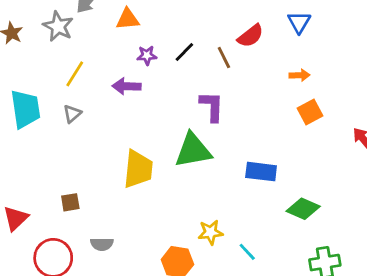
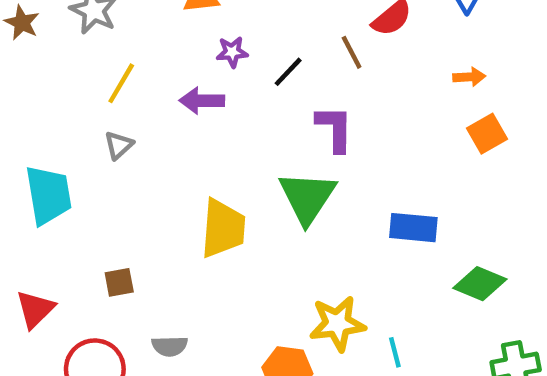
black line: (184, 52) -> (288, 72), moved
cyan trapezoid: (25, 109) -> (48, 195), moved
green triangle: (193, 150) -> (307, 197), turned -45
yellow star: (211, 232) -> (337, 324), size x1.4
cyan line: (247, 252) -> (395, 352), turned 30

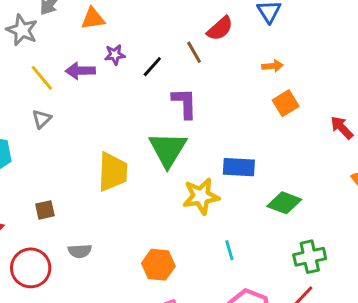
yellow line: (121, 83) -> (42, 78), turned -68
purple arrow: (202, 101) -> (80, 71), moved
yellow star: (337, 324) -> (201, 196), moved

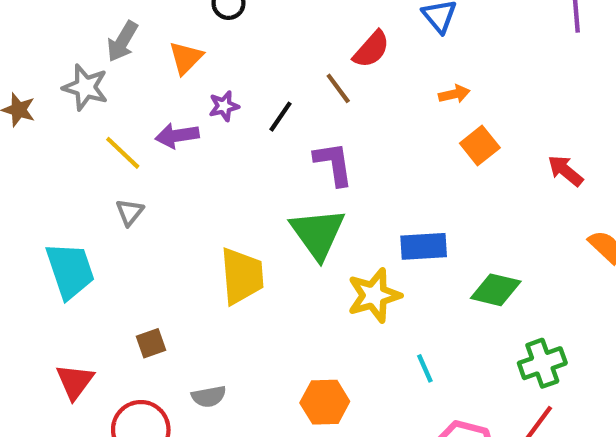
orange triangle: (93, 19) -> (186, 58), turned -30

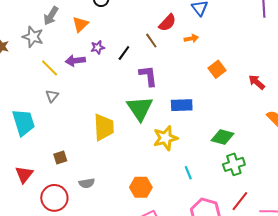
orange arrow: (454, 94) -> (191, 39), moved
blue rectangle: (424, 246) -> (182, 105), moved
green cross: (542, 363) -> (234, 164), moved

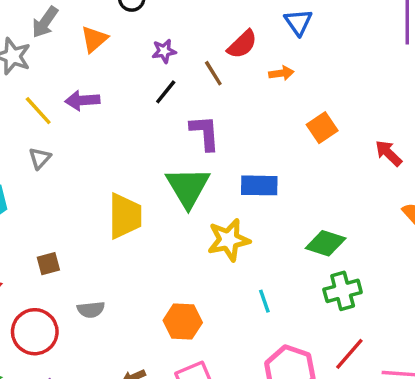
purple star: (98, 47) -> (164, 51), moved

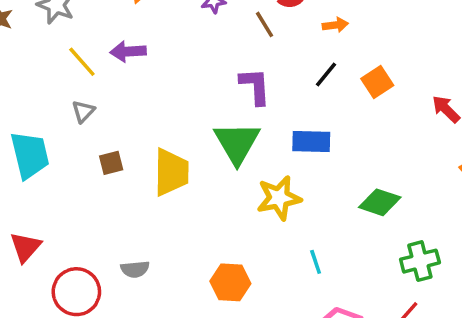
black line: (166, 92) -> (326, 74), moved
brown square: (48, 264) -> (111, 163), moved
green cross: (343, 291) -> (420, 261), moved

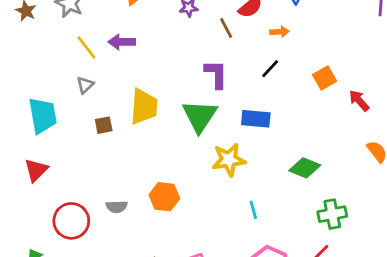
orange square: (377, 82) -> (325, 78), moved
yellow trapezoid: (171, 172) -> (144, 107), moved
red triangle: (25, 247) -> (36, 170), moved
orange hexagon: (230, 282) -> (164, 197), moved

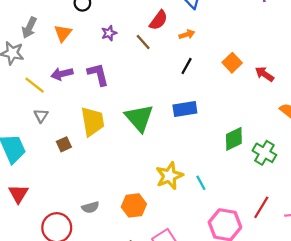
purple L-shape: (216, 74) -> (98, 74), moved
yellow star: (229, 160) -> (169, 176), moved
green diamond: (305, 168) -> (234, 139), turned -35
orange hexagon: (164, 197) -> (134, 205), moved
green cross: (332, 214) -> (264, 153), moved, turned -35

